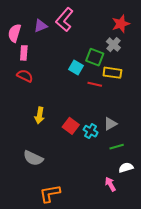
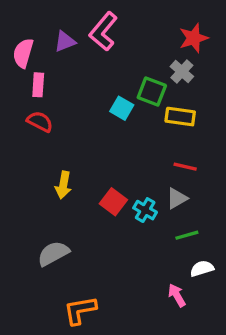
red line: (95, 84) -> (185, 167), moved
gray semicircle: (33, 158) -> (53, 254), turned 126

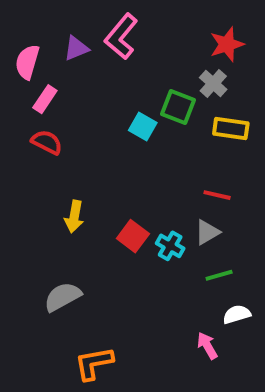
pink rectangle: (38, 85) -> (45, 99), turned 30
yellow rectangle: (180, 117) -> (231, 128), moved

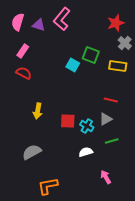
purple triangle: (76, 48) -> (39, 25), turned 40
pink semicircle: (27, 62) -> (18, 22), moved
gray cross: (213, 83) -> (125, 43), moved
red square: (133, 236) -> (68, 121), turned -35
white semicircle: (237, 314) -> (86, 152), moved

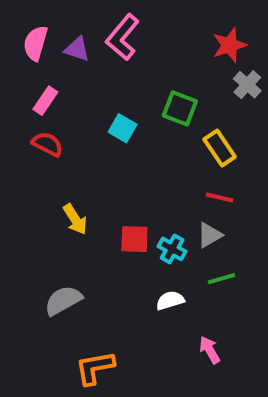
cyan square: (73, 65) -> (123, 128), moved
yellow rectangle: (118, 66) -> (220, 148), moved, turned 48
yellow arrow: (38, 111) -> (75, 219), turned -42

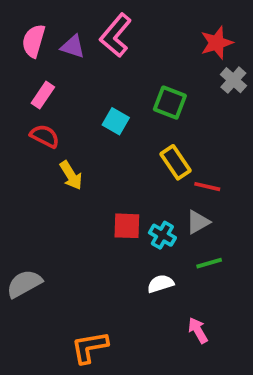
yellow rectangle: (220, 148) -> (175, 162), moved
yellow arrow: (75, 219) -> (71, 175), moved
gray semicircle: (63, 300) -> (24, 284), moved

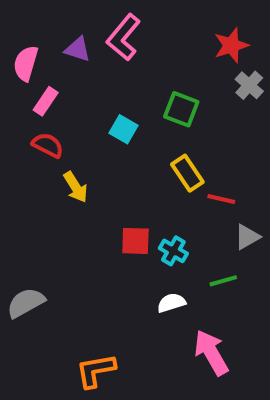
pink semicircle: (34, 41) -> (26, 63), moved
gray triangle: (198, 222) -> (247, 237), moved
pink arrow: (198, 330) -> (211, 353), size x1.6

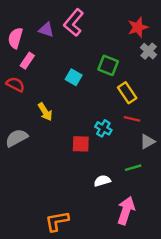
red semicircle: (48, 145) -> (15, 84), moved
yellow rectangle: (187, 173) -> (127, 93), moved
cyan cross: (173, 251) -> (103, 128), moved
gray semicircle: (26, 303) -> (17, 138), moved
pink arrow: (211, 353) -> (126, 210), turned 48

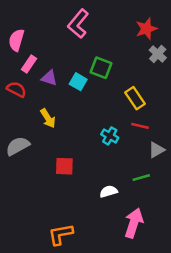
purple triangle: (46, 30) -> (49, 78), moved
green square: (108, 65) -> (101, 68), moved
red square: (81, 144) -> (64, 166), moved

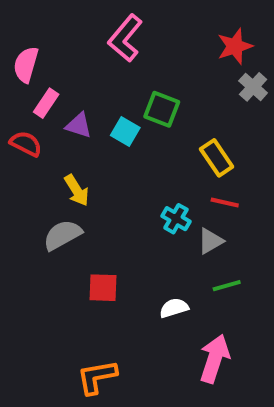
gray semicircle: (18, 146) -> (62, 235), moved
gray triangle: (156, 150) -> (210, 241), moved
red square: (64, 166) -> (103, 288), moved

